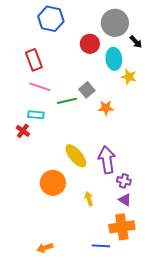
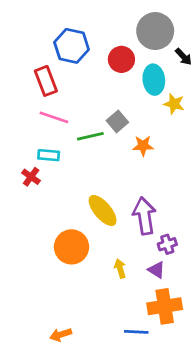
blue hexagon: (51, 19) -> (72, 46), moved
purple cross: (124, 181) -> (167, 244), turned -32
purple triangle: (125, 200) -> (157, 270), moved

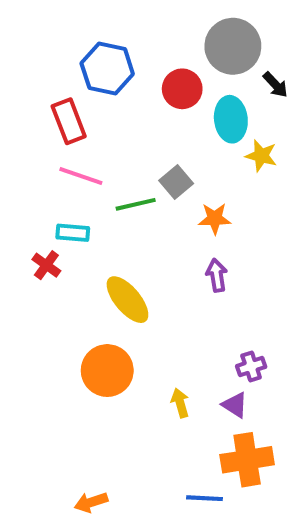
yellow ellipse: (103, 210) -> (127, 300), moved
purple arrow: (144, 216) -> (217, 275), moved, size x0.6

